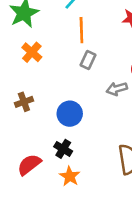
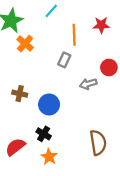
orange line: (81, 30) -> (74, 35), moved
orange cross: (32, 52) -> (25, 44), moved
brown cross: (24, 102) -> (20, 94), moved, turned 32

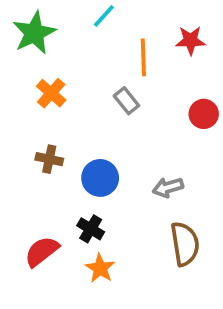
orange cross: (25, 44) -> (51, 93), moved
gray rectangle: (64, 60) -> (126, 101), turned -64
gray arrow: (88, 84) -> (168, 187), moved

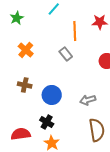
green star: (34, 33) -> (17, 18), size x0.6
red semicircle: (42, 251) -> (21, 134), turned 30

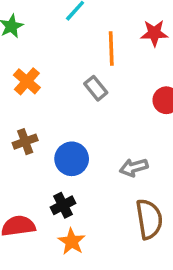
brown cross: (25, 85) -> (25, 142), turned -32
black cross: (47, 122) -> (63, 205), turned 32

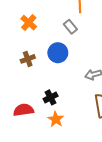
blue circle: (72, 159) -> (58, 53), moved

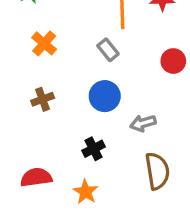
blue circle: (58, 53) -> (105, 96), moved
black cross: (51, 97) -> (94, 149), moved

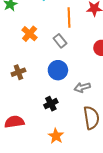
orange cross: (44, 43) -> (30, 34), moved
orange star: (86, 192) -> (56, 136), moved

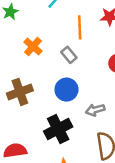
brown cross: (18, 72) -> (20, 92), size x1.5
black cross: (51, 104) -> (58, 129), size x1.6

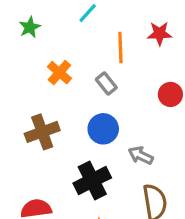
gray arrow: (95, 110) -> (141, 155), turned 42

